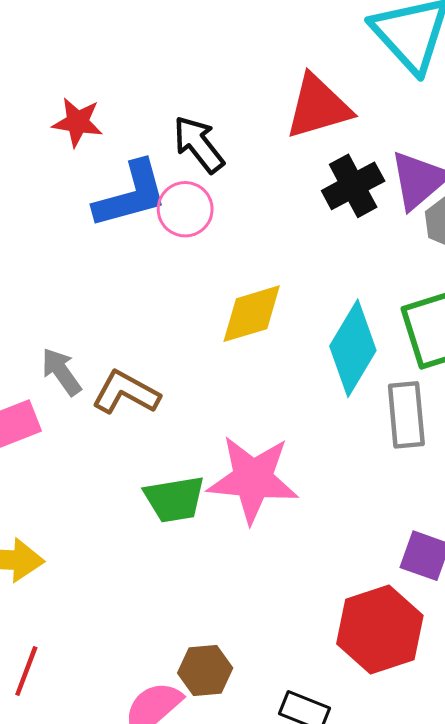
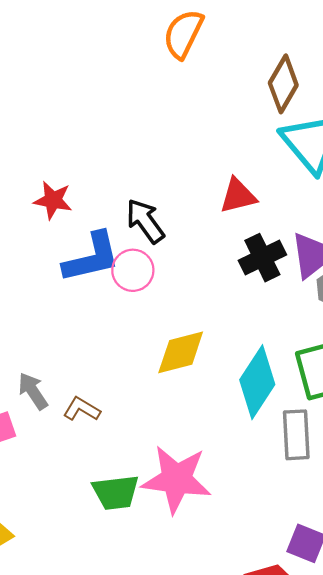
red triangle: (318, 107) -> (238, 196), size x0.7
brown L-shape: (126, 393) -> (82, 409), size x0.7

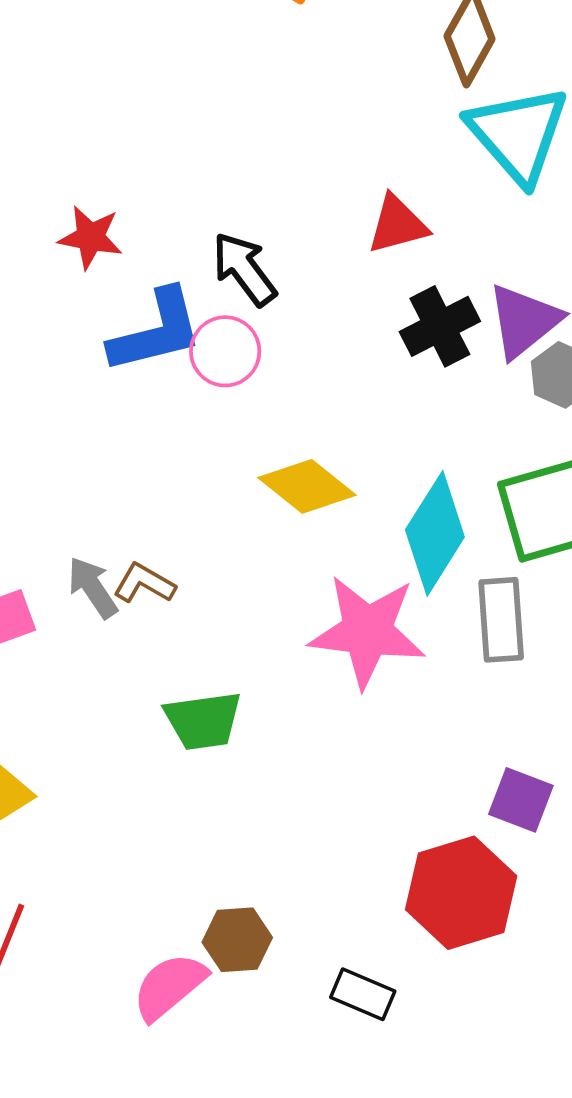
yellow diamond: (181, 352) -> (307, 486), turned 54
gray arrow: (33, 391) -> (93, 587), moved
pink star: (176, 479) -> (367, 631), moved

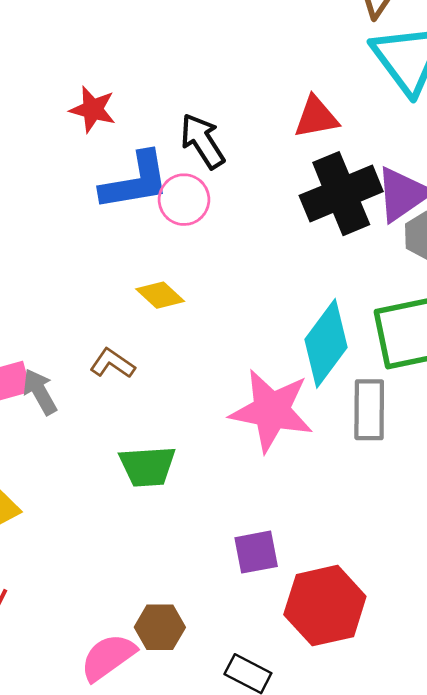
black cross: (440, 326) -> (341, 194), size x1.4
yellow diamond: (307, 486) -> (160, 295), moved, size x0.7
gray arrow: (93, 587) -> (40, 392), moved
purple square: (521, 800) -> (256, 552), moved, turned -36

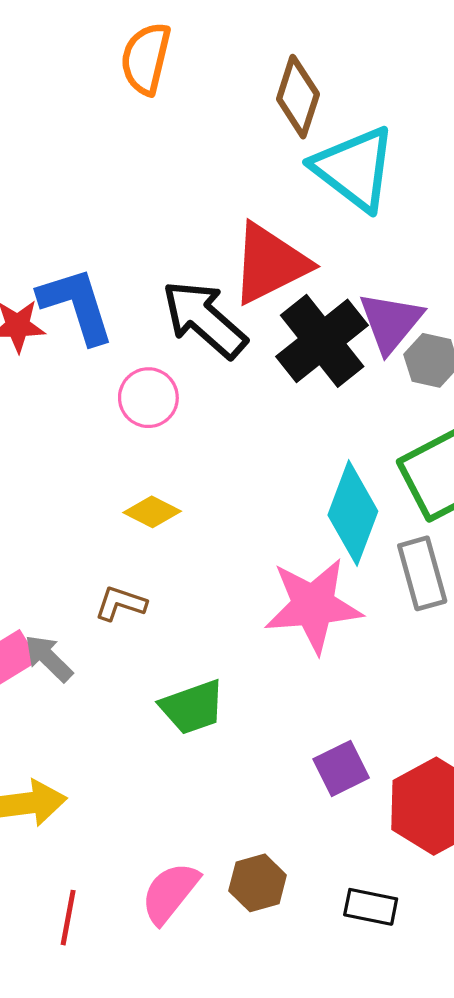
red triangle: (316, 117) -> (270, 264), size x1.6
black arrow: (202, 141) -> (204, 319), moved, size x1.4
blue L-shape: (135, 181) -> (76, 305), moved, turned -82
pink semicircle: (108, 657) -> (170, 893), moved

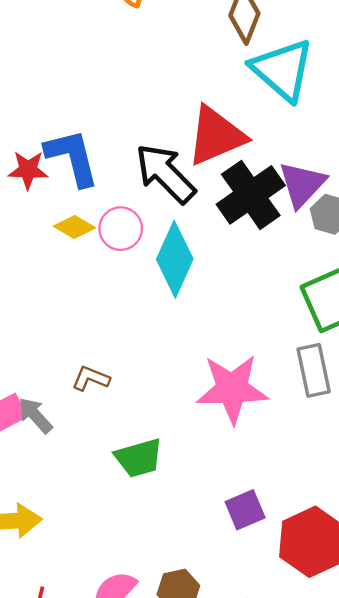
yellow diamond: (152, 512) -> (74, 227), moved
cyan diamond: (353, 513) -> (175, 259), moved

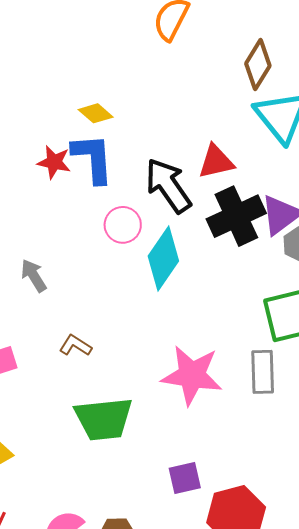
red triangle: (216, 136) -> (216, 162), size x0.7
yellow diamond: (74, 227) -> (96, 113), moved
gray arrow: (35, 415) -> (34, 276), moved
green trapezoid: (139, 458) -> (104, 419), size x1.4

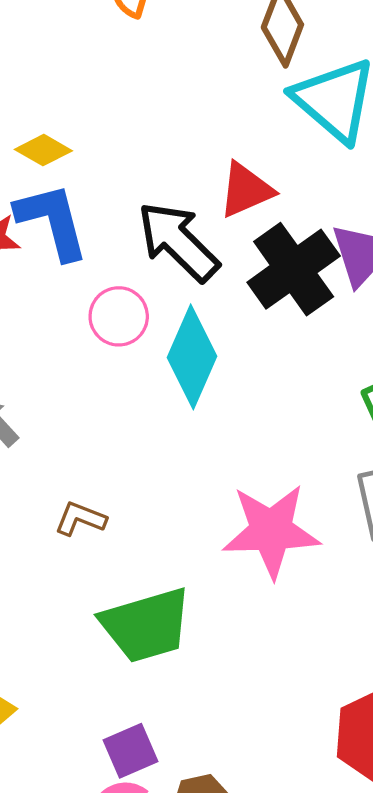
purple square: (185, 478) -> (131, 751), moved

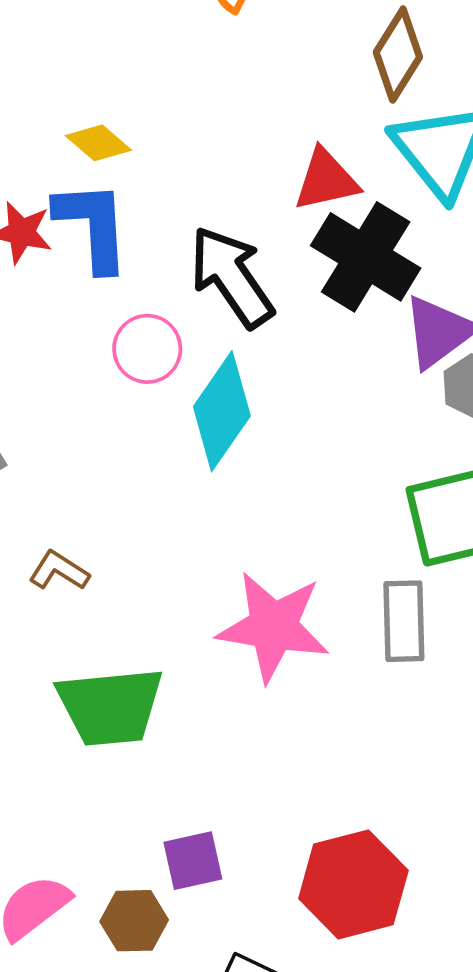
red triangle: (246, 190) -> (326, 180), moved
black cross: (294, 269) -> (366, 257), moved, turned -34
purple square: (131, 751) -> (193, 861), moved

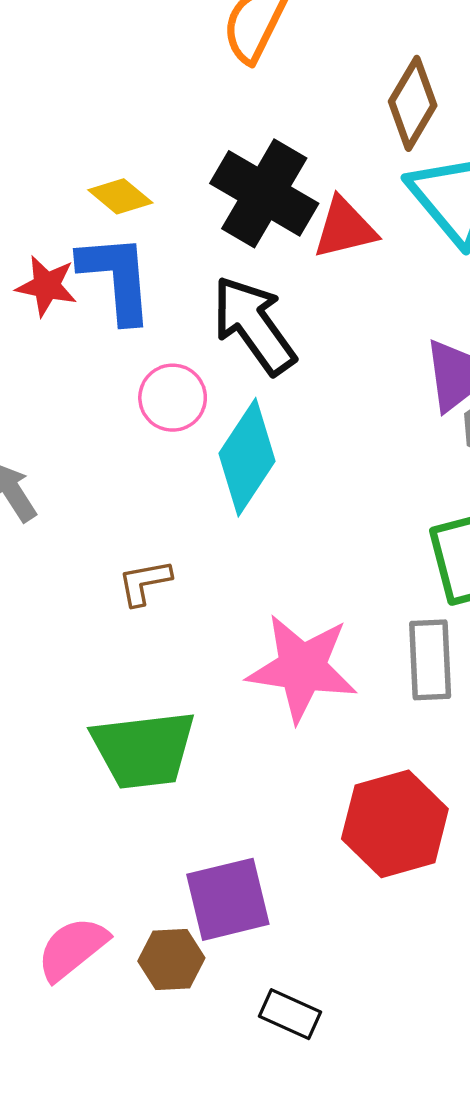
black cross: (366, 257) -> (264, 193), moved
brown L-shape: (59, 571) -> (145, 582), moved, turned -42
purple square: (193, 861) -> (228, 899), size x1.4
red hexagon: (353, 884) -> (395, 824), moved

